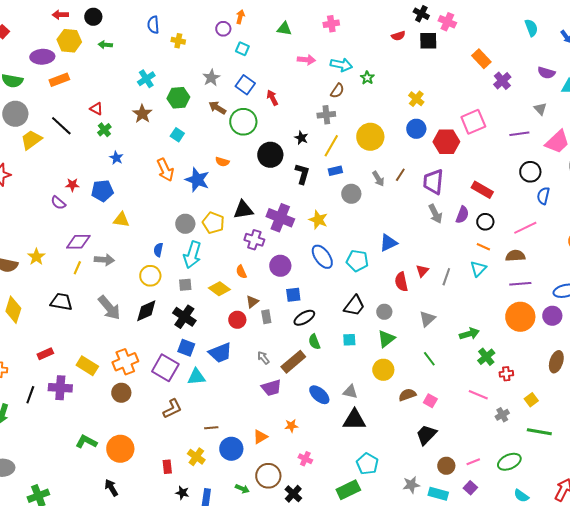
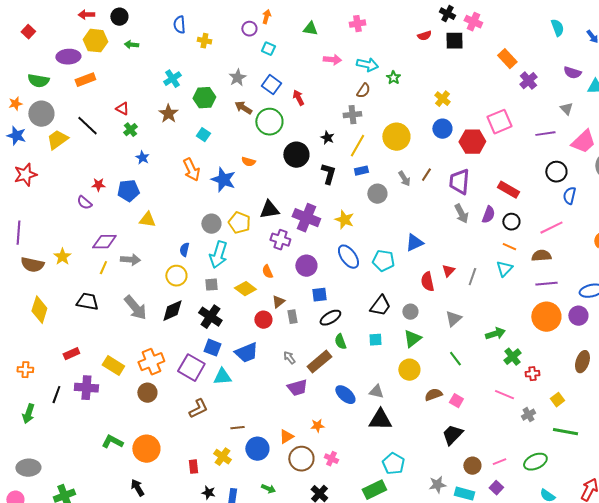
brown circle: (268, 476) -> (301, 459), moved

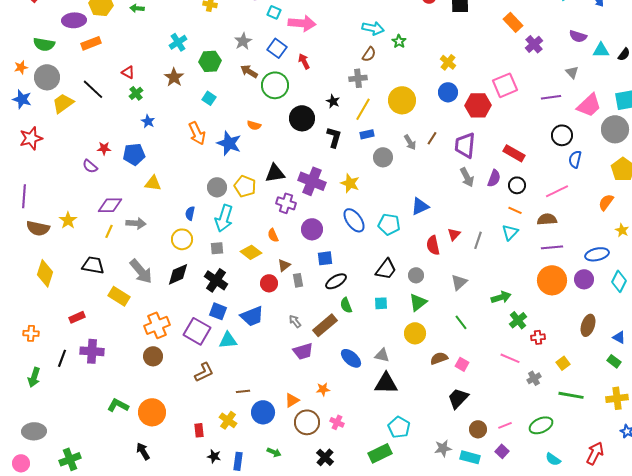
pink arrow: (332, 60) -> (302, 23), moved, size x1.5
yellow rectangle: (113, 366) -> (119, 296), moved

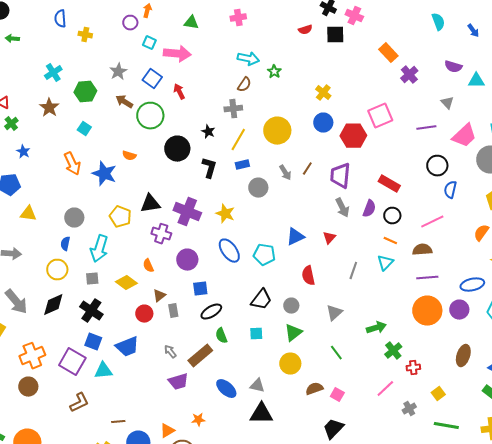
gray circle: (217, 187) -> (74, 218), moved
red triangle: (454, 234) -> (329, 238), moved
pink line: (510, 358) -> (385, 389), turned -66

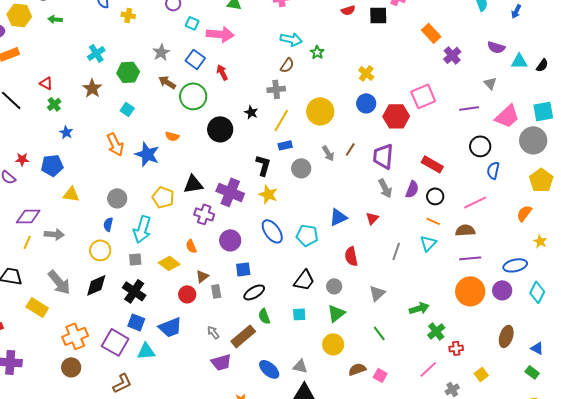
blue arrow: (473, 31) -> (516, 11), turned 64
black L-shape: (209, 168) -> (263, 165), moved

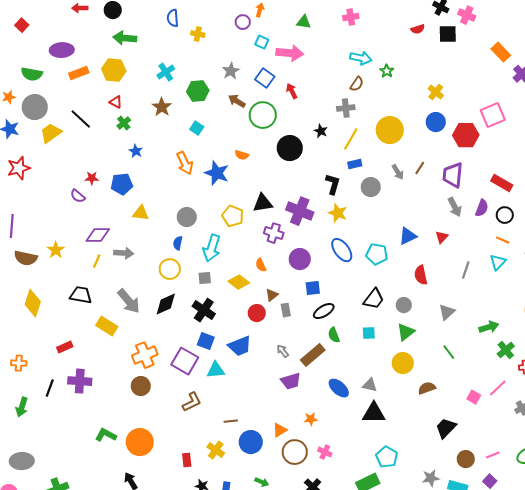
yellow hexagon: (19, 15) -> (114, 70), moved
green arrow: (55, 19) -> (125, 38), size x1.6
pink square: (380, 375) -> (474, 397), moved

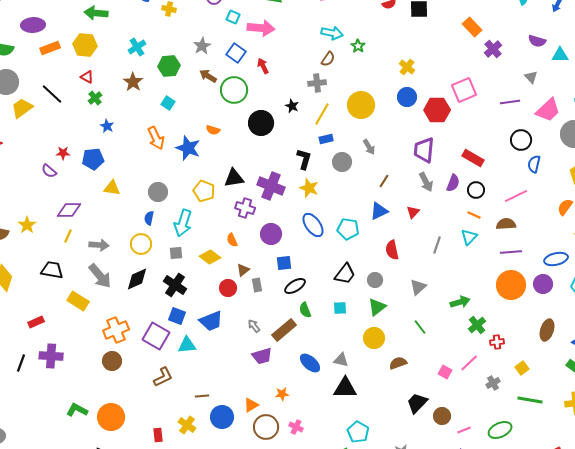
brown line: (420, 168) -> (384, 181), moved
gray arrow: (124, 253) -> (99, 245), moved
brown circle: (466, 459) -> (442, 416), moved

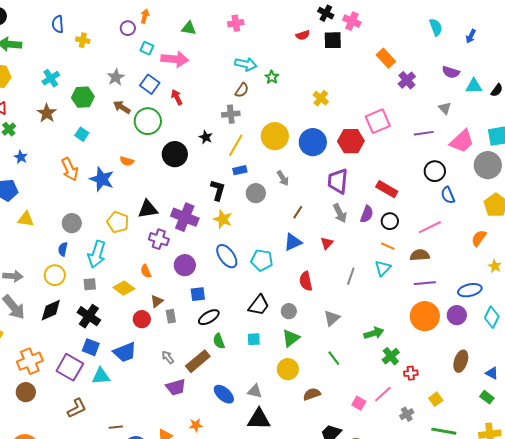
blue circle: (407, 97) -> (313, 142), moved, size x1.4
blue semicircle: (534, 164) -> (448, 195), turned -36

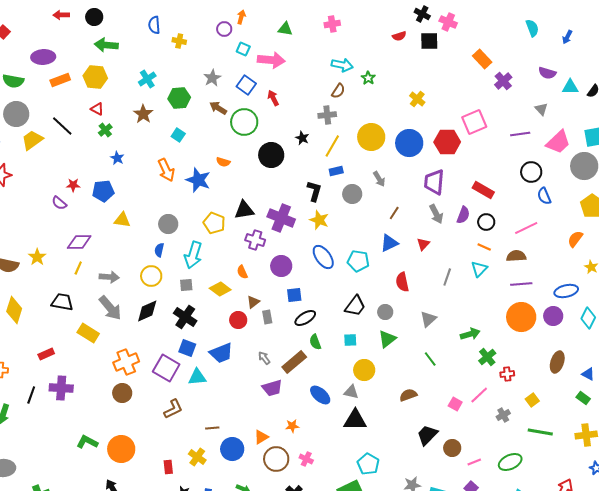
yellow circle: (288, 369) -> (364, 370), moved

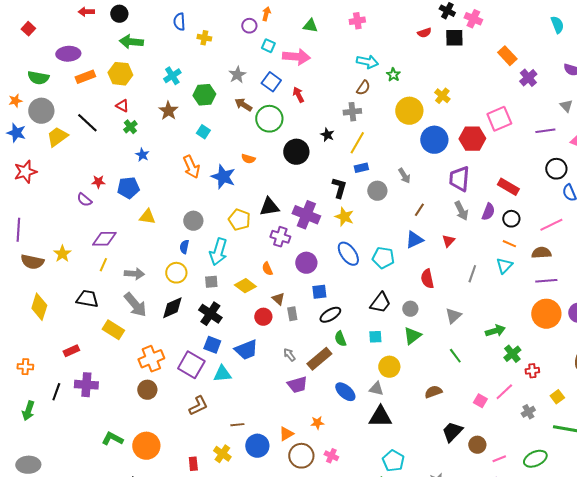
yellow circle: (371, 137) -> (409, 111), moved
brown triangle: (253, 302) -> (278, 299), turned -40

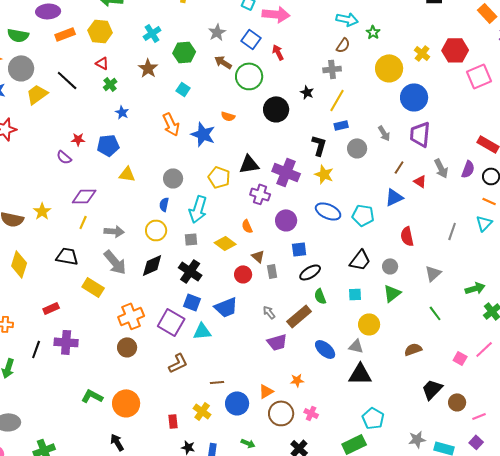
red hexagon: (472, 139) -> (455, 50), moved
purple trapezoid: (459, 179) -> (420, 134), moved
red triangle: (448, 241) -> (420, 181), moved, turned -40
blue ellipse: (348, 254) -> (328, 211), turned -30

